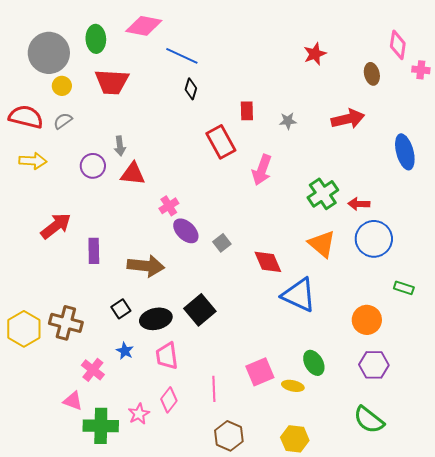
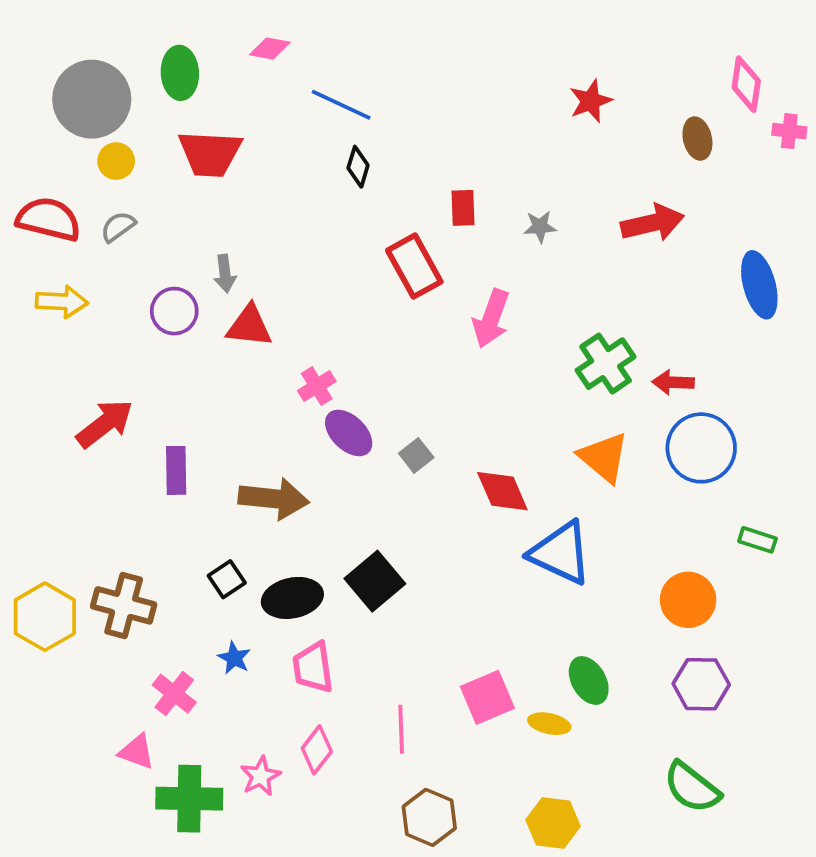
pink diamond: (144, 26) -> (270, 49), size x0.6

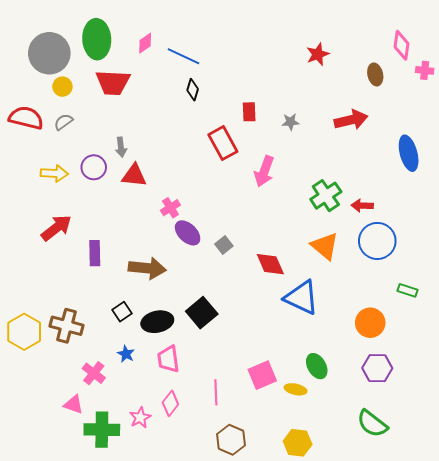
pink diamond: (270, 49) -> (145, 43), moved, turned -45
green ellipse: (180, 73) -> (97, 39), size x1.4
yellow arrow: (62, 302) -> (54, 173), moved

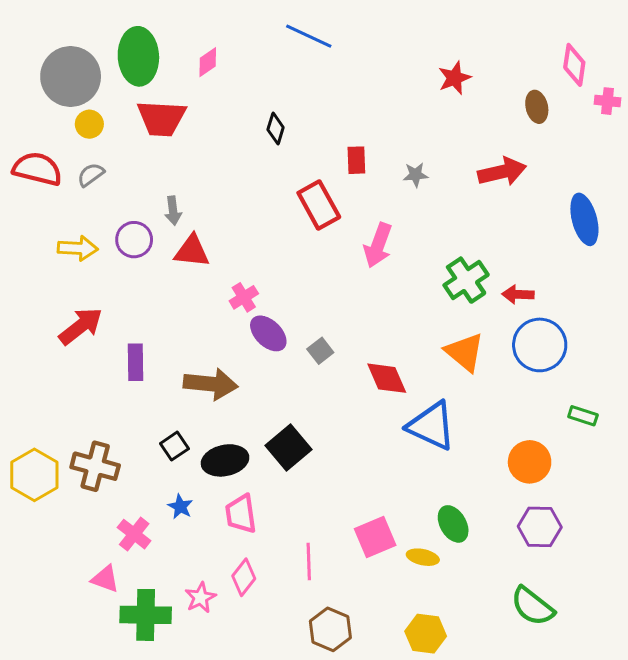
blue line: (184, 56) -> (309, 36), moved

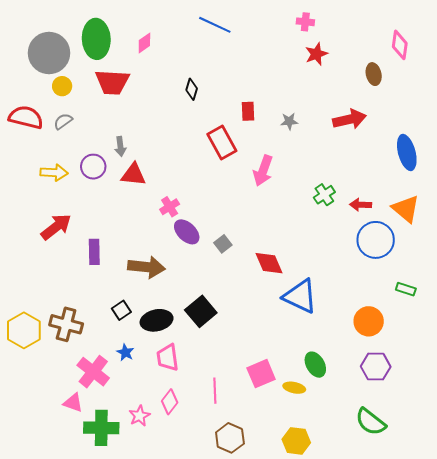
pink cross: (608, 101) -> (305, 22), moved
green cross: (466, 280) -> (324, 195), size x0.7
orange triangle: (465, 352) -> (406, 209), moved
pink cross: (134, 534) -> (93, 372), size x1.4

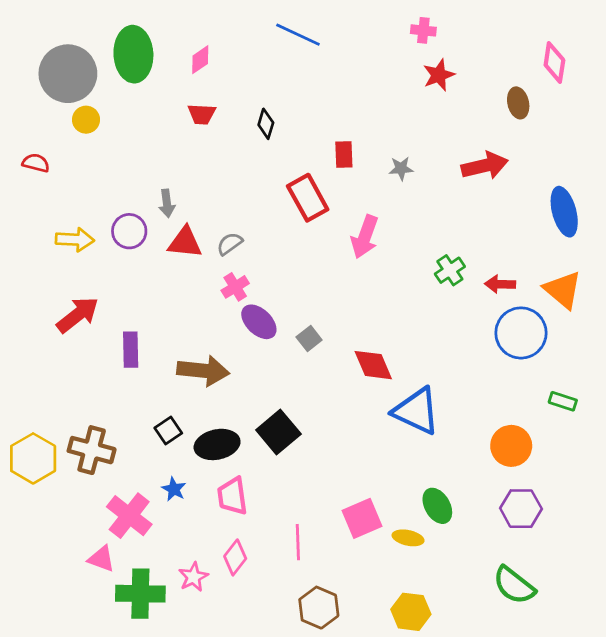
red trapezoid: (112, 82) -> (202, 114), moved, size x0.6
red semicircle: (26, 117) -> (36, 163), size x0.6
gray semicircle: (63, 121) -> (230, 244), moved

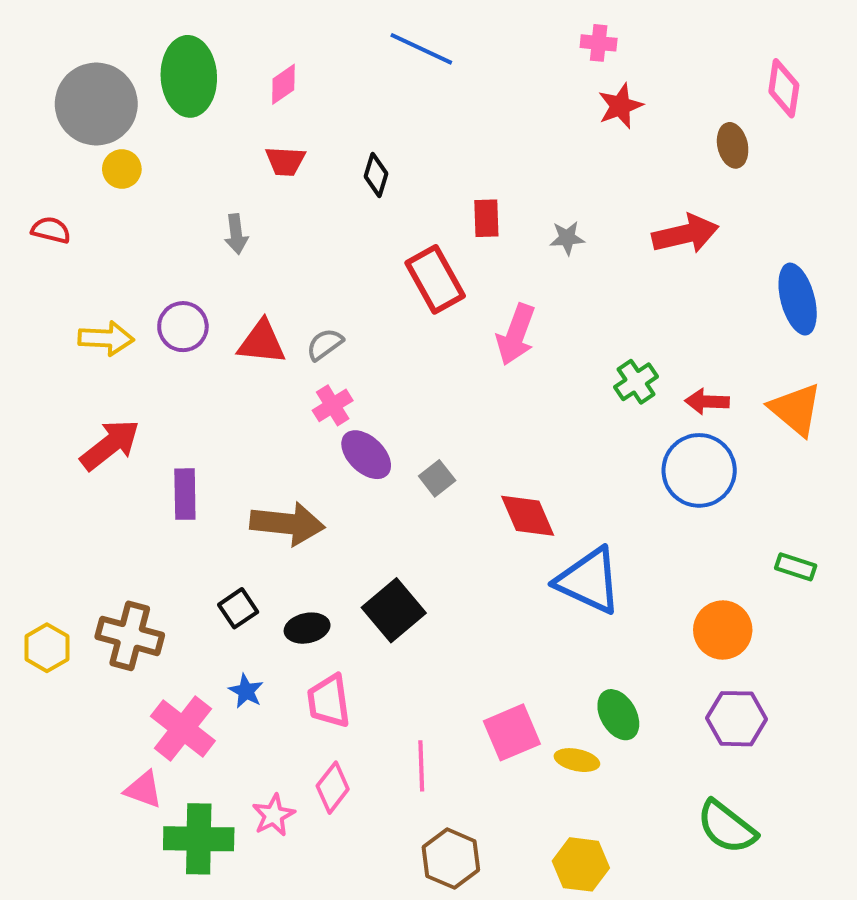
gray arrow: (167, 203) -> (236, 234), moved
blue circle: (521, 333) -> (699, 470), moved
black ellipse: (217, 444) -> (307, 628), size x0.7
yellow hexagon: (33, 458) -> (47, 648), size x0.7

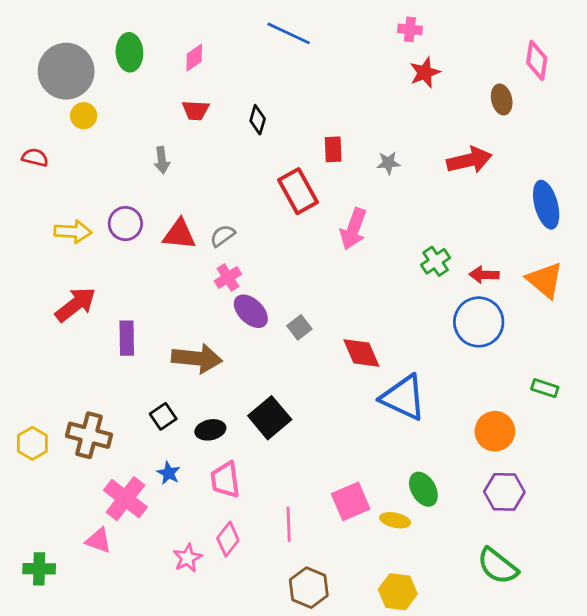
green ellipse: (189, 76) -> (129, 52), size x0.7
green cross: (199, 839) -> (39, 569), moved, size x0.7

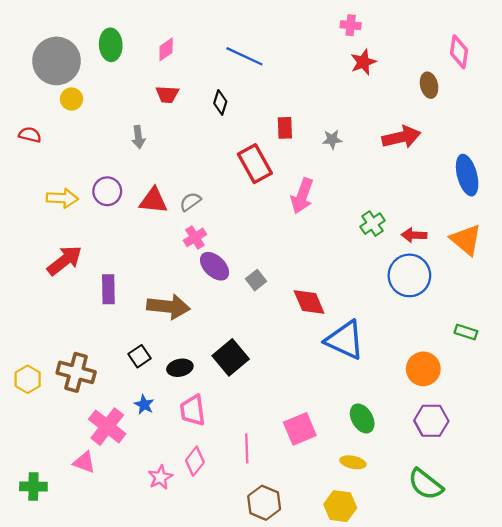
blue line: (289, 33) -> (244, 56), moved
yellow ellipse: (395, 520) -> (353, 462), moved

